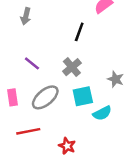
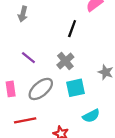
cyan semicircle: (102, 113) -> (91, 116), moved

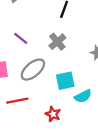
cyan square: (75, 88) -> (65, 81), moved

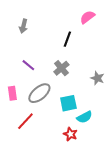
red line: (17, 101) -> (25, 121), turned -36
red star: (53, 114) -> (70, 134), moved

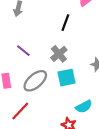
cyan square: (68, 103) -> (67, 78), moved

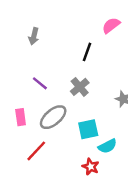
cyan square: (67, 78) -> (88, 129), moved

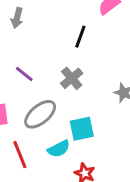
cyan semicircle: (107, 146) -> (59, 149), moved
red line: (36, 151) -> (20, 155), turned -65

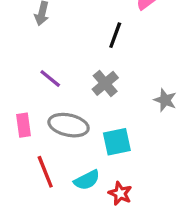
gray ellipse: (40, 114) -> (69, 125), turned 52
cyan semicircle: (59, 149) -> (87, 180), moved

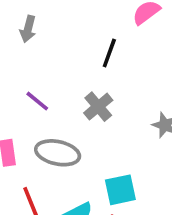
cyan square: (117, 142) -> (120, 190), moved

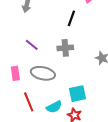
gray cross: (98, 107) -> (65, 48), turned 35

